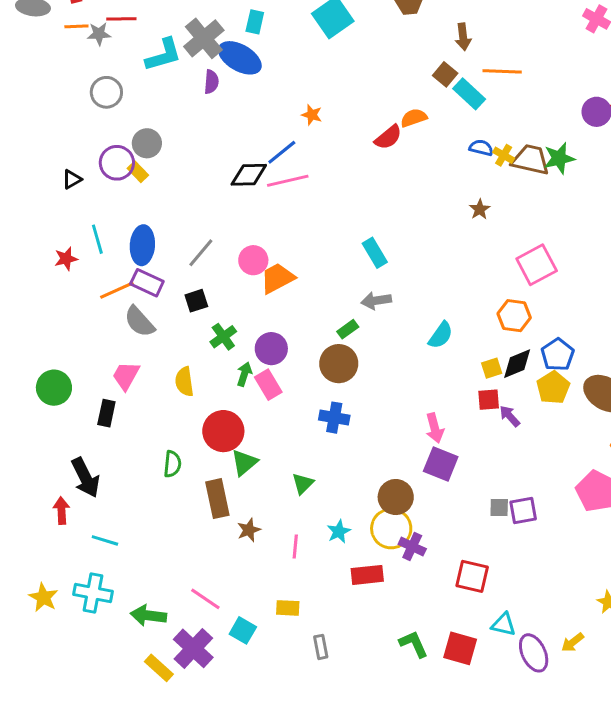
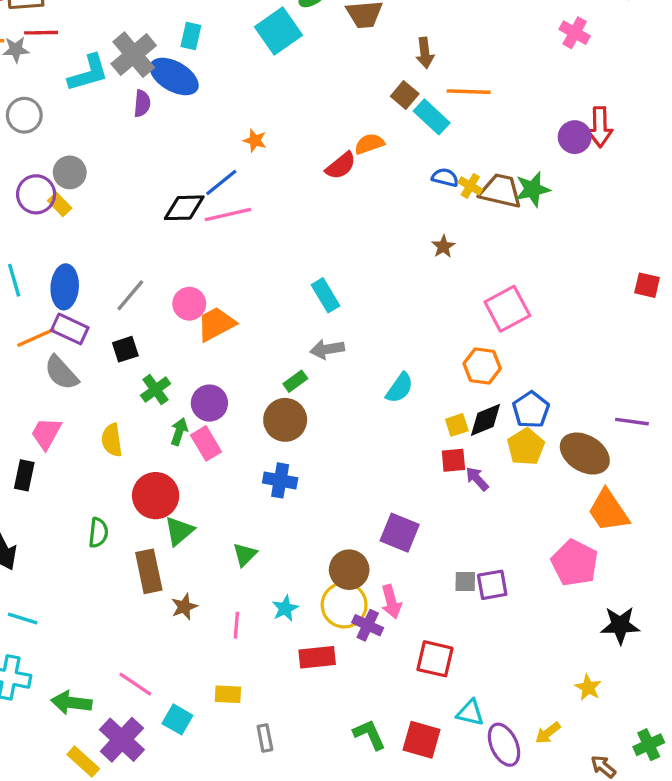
pink arrow: (435, 428) -> (391, 602), moved

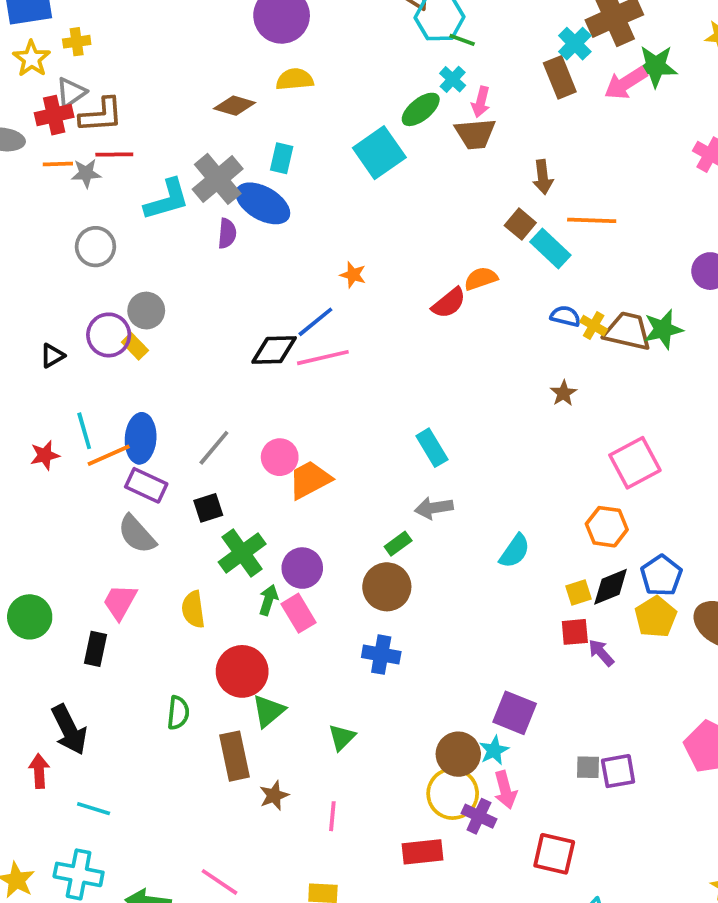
orange line: (36, 337) -> (109, 455), moved
green cross: (156, 390) -> (242, 553), size x1.4
cyan star: (285, 608) -> (494, 750), moved

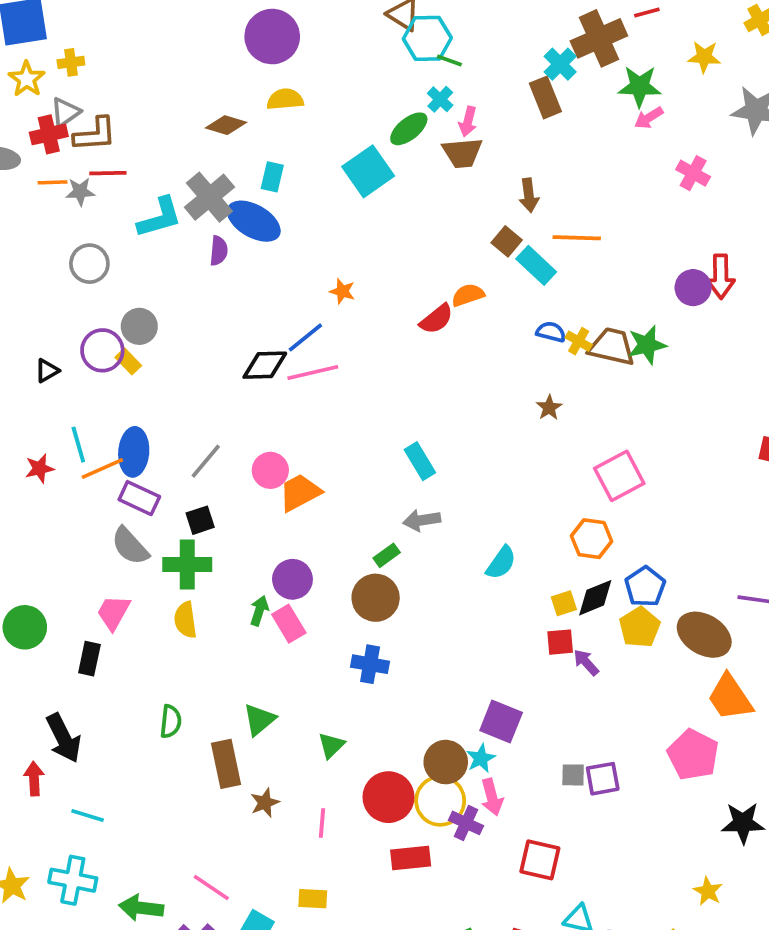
pink arrow: (626, 83) -> (649, 118), moved, size x0.7
green cross: (242, 553) -> (187, 565), moved, turned 36
red circle: (242, 671) -> (388, 797), moved

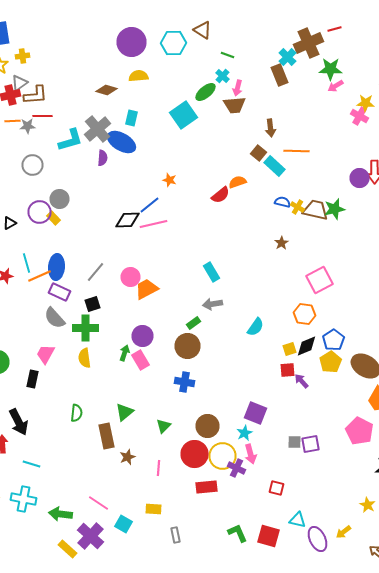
cyan hexagon: (427, 38) -> (174, 43), moved
yellow star: (704, 57) -> (366, 103), moved
brown circle: (446, 762) -> (208, 426), moved
red square: (540, 860) -> (276, 488), size x0.7

